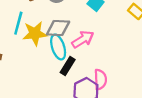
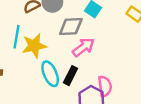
gray diamond: (58, 28) -> (71, 26), moved
cyan ellipse: (58, 47) -> (50, 74), moved

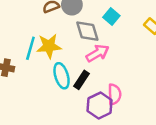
gray diamond: (71, 26) -> (87, 31), turned 70
cyan line: (17, 37) -> (30, 48), moved

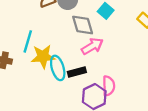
yellow star: (49, 46) -> (43, 57), moved
black rectangle: (81, 80) -> (77, 72), turned 42

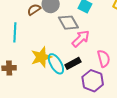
cyan line: (28, 41) -> (15, 32), moved
pink semicircle: (109, 86) -> (104, 59), moved

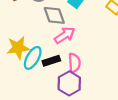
pink semicircle: (104, 59) -> (74, 63), moved
cyan ellipse: (56, 64) -> (33, 58), turned 50

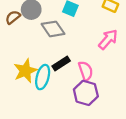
pink arrow: (65, 35) -> (108, 39), moved
black rectangle: (51, 61) -> (61, 63), moved

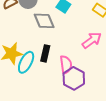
black rectangle: (61, 63) -> (45, 53), turned -56
purple hexagon: (86, 93) -> (74, 78), moved

